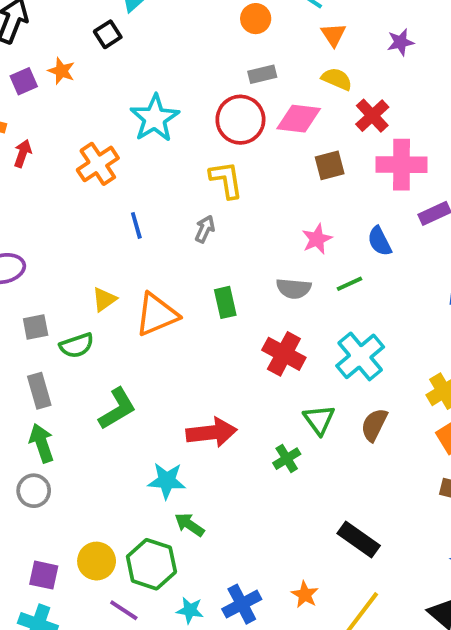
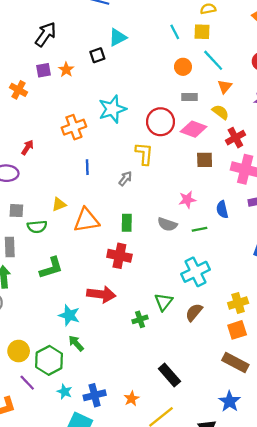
gray rectangle: (262, 74) -> (190, 97), moved
red arrow: (23, 153) -> (27, 147), moved
red cross: (284, 354) -> (119, 256), moved, turned -30

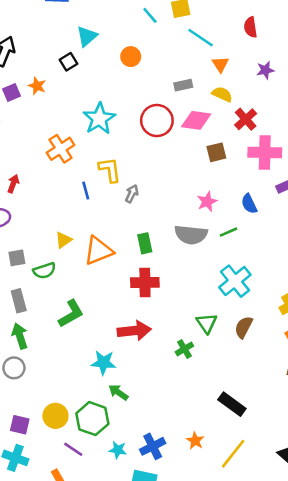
orange circle: (183, 67) -> (131, 57), moved
yellow L-shape: (144, 154) -> (110, 170), moved
gray semicircle: (167, 224) -> (191, 235), size x1.4

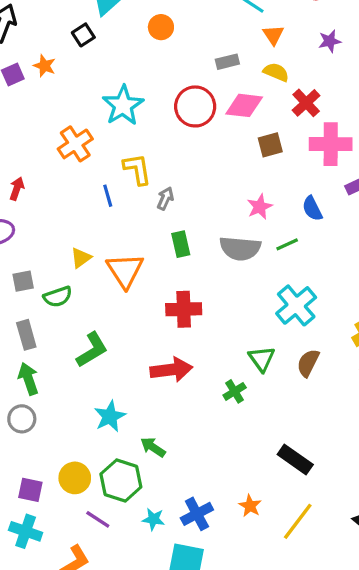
green rectangle: (145, 243) -> (181, 244), moved
orange triangle: (98, 251) -> (125, 270), turned -40
cyan star: (104, 363) -> (110, 416), moved, turned -30

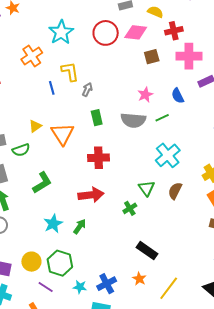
red cross: (306, 103) -> (174, 31), turned 30
green arrow: (153, 447) -> (80, 226), moved, turned 91
black rectangle: (295, 459) -> (147, 251), moved

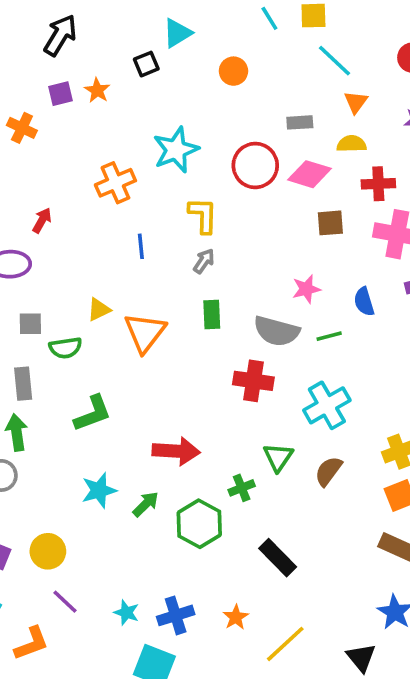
yellow semicircle: (155, 12) -> (352, 144), turned -35
yellow L-shape: (70, 72) -> (203, 215), moved
red cross: (98, 158) -> (253, 381), moved
black rectangle: (147, 251) -> (278, 558), moved
green hexagon: (60, 263) -> (199, 524), moved

